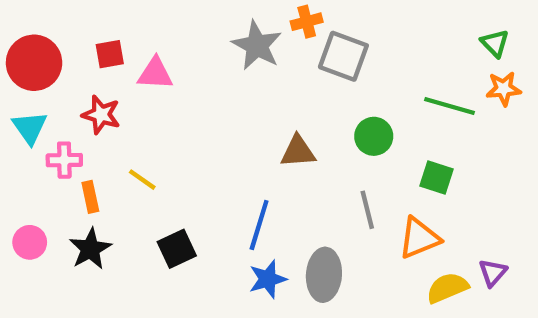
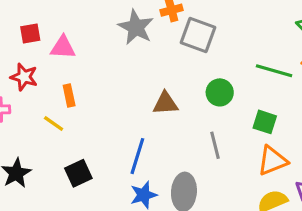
orange rectangle: (90, 197) -> (69, 96), moved
orange triangle: (419, 238) -> (272, 161), moved

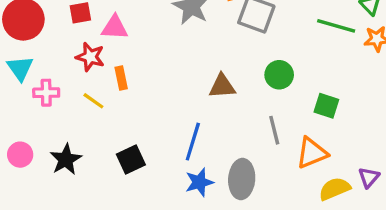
green line: (274, 71) -> (336, 26), moved
red star: (24, 77) -> (90, 57), moved
yellow line: (54, 123) -> (93, 101), moved
orange triangle: (272, 161) -> (312, 153), moved

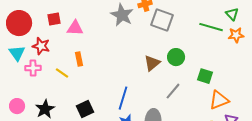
red star: (90, 57) -> (41, 46), moved
brown triangle: (222, 86) -> (152, 63), moved, turned -36
gray line: (274, 130) -> (173, 91), turned 54
orange triangle: (312, 153) -> (219, 100), moved

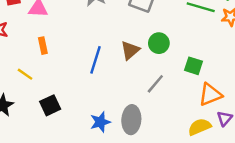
yellow line: (62, 73) -> (25, 74), moved
blue line: (123, 98) -> (96, 60), moved

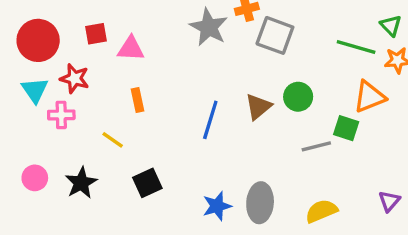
gray line: (155, 84) -> (316, 146), moved, turned 36
orange triangle: (210, 95) -> (369, 97), moved
yellow semicircle: (199, 127) -> (321, 211), moved

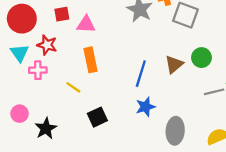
orange rectangle: (137, 100) -> (90, 60), size x1.5
black star: (81, 183) -> (46, 128), moved
blue star: (217, 206) -> (145, 107), moved

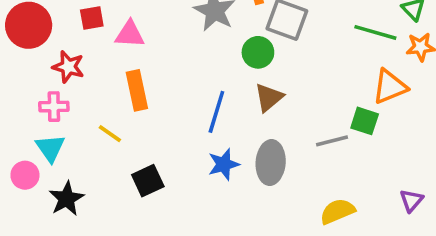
cyan triangle: (20, 53) -> (50, 148), moved
green circle: (201, 58) -> (258, 52), moved
gray ellipse: (175, 131) -> (271, 163), moved

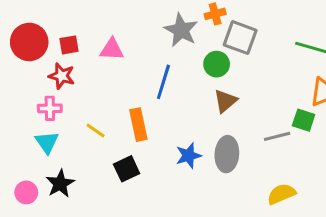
red square: (92, 18) -> (69, 45), moved
orange rectangle: (137, 90) -> (138, 125), moved
blue line: (216, 112) -> (163, 82), moved
pink circle: (25, 175) -> (26, 192), moved

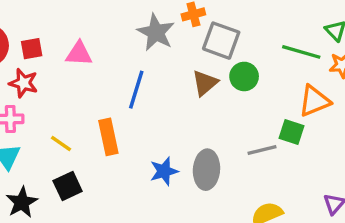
green circle: (217, 64) -> (244, 76), moved
brown triangle: (225, 101) -> (205, 83), moved
black square: (127, 169) -> (68, 186), moved

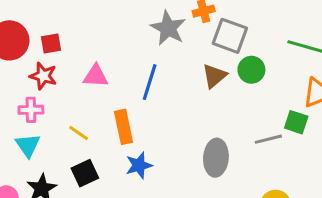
pink triangle: (79, 54) -> (96, 76), moved
blue star: (164, 171) -> (139, 165), moved

